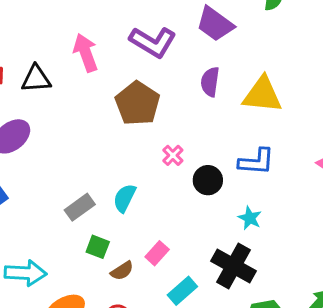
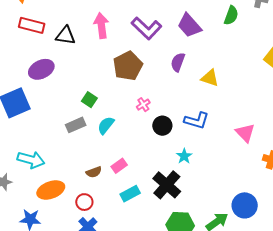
yellow triangle: (262, 95) -> (210, 78), size x0.7
green square: (98, 247) -> (89, 100), moved

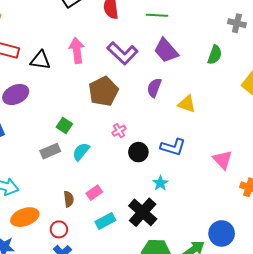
green semicircle: (231, 15) -> (215, 55), moved
brown semicircle: (94, 172) -> (69, 199), turned -77

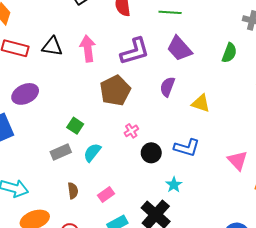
purple L-shape: (123, 53) -> (135, 51), turned -60
black triangle: (40, 60) -> (52, 46), moved
brown semicircle: (69, 199) -> (73, 191), moved

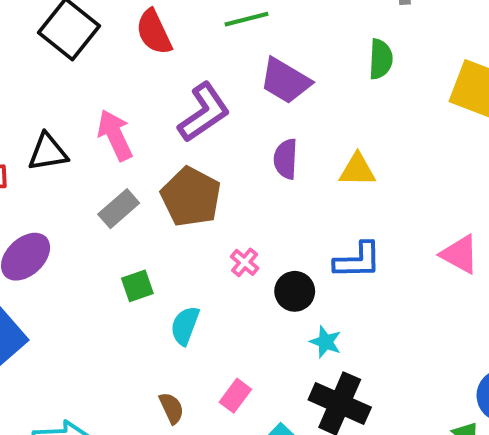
green square: (75, 126) -> (137, 286), turned -35
gray rectangle: (61, 152) -> (119, 209), moved
cyan star: (174, 185) -> (326, 342), moved

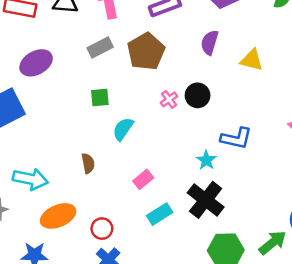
blue L-shape: (358, 261) -> (236, 138), moved
black circle: (295, 291) -> (198, 95), moved
brown semicircle: (172, 408) -> (88, 163), moved

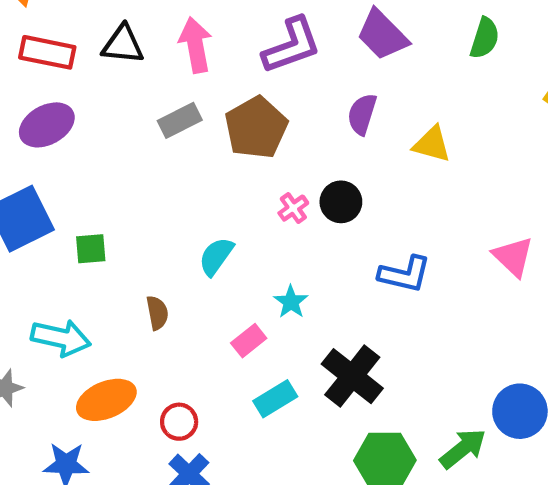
purple ellipse: (36, 63) -> (47, 125), moved
green square: (100, 98) -> (91, 249), moved
cyan star: (206, 160) -> (291, 302), moved

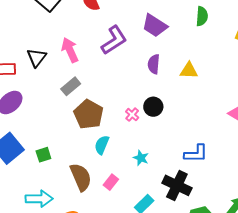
black triangle: (123, 44) -> (37, 58), turned -45
brown pentagon: (256, 128) -> (89, 114), moved
blue L-shape: (405, 274) -> (196, 154), moved
brown semicircle: (157, 313) -> (81, 177), size x1.8
pink rectangle: (249, 341) -> (111, 182), moved

